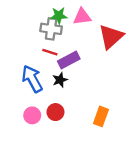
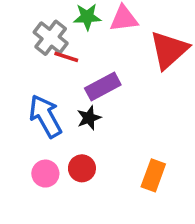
gray cross: (51, 29) -> (51, 38), moved, turned 30
red line: (50, 52) -> (66, 57), moved

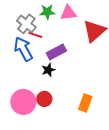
blue arrow: (45, 116) -> (23, 49), moved
pink circle: (45, 174) -> (23, 102), size x1.6

